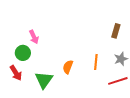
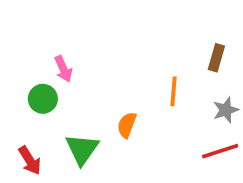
orange line: (96, 62) -> (173, 91), moved
red arrow: (16, 73) -> (30, 160), moved

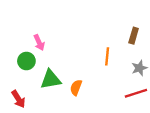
orange semicircle: (127, 125) -> (76, 88), moved
green triangle: (82, 149) -> (51, 79), moved, turned 45

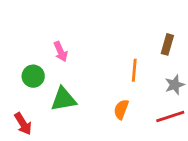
pink arrow: (39, 43) -> (61, 52), moved
orange semicircle: (76, 88) -> (121, 109), moved

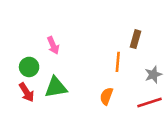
brown rectangle: (167, 44) -> (136, 39), moved
red arrow: (23, 124) -> (27, 92), moved

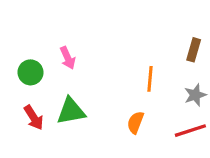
brown rectangle: (136, 39) -> (194, 50), moved
green circle: (29, 67) -> (30, 72), moved

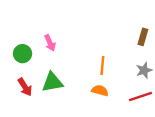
orange line: (150, 79) -> (102, 66), moved
orange semicircle: (135, 122) -> (100, 91), turned 84

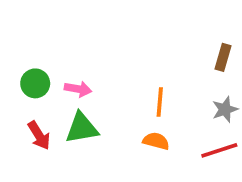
pink arrow: (50, 43) -> (78, 89), moved, turned -56

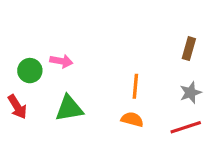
pink arrow: (78, 89) -> (61, 61), moved
red arrow: (39, 135) -> (17, 107), moved

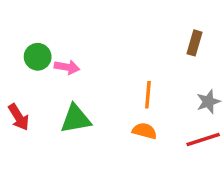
brown rectangle: (189, 49) -> (195, 43), moved
green circle: (30, 71) -> (38, 57), moved

